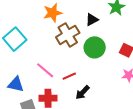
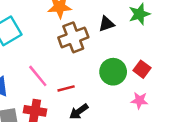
green circle: (95, 47) -> (113, 72), moved

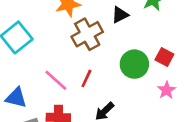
red line: (66, 88) -> (86, 78), moved, turned -42
pink star: (139, 100) -> (167, 90), turned -30

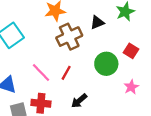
red square: (164, 57) -> (131, 51), moved

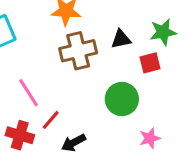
red square: (131, 51) -> (150, 63), moved, turned 32
red line: (66, 73) -> (51, 120), moved

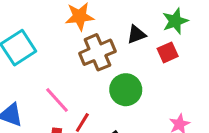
green circle: (122, 99) -> (126, 90), moved

